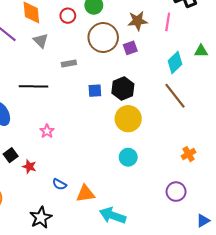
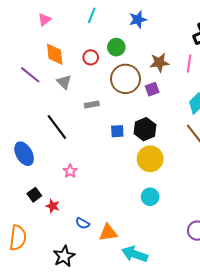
black line: (33, 86) -> (57, 127), turned 52

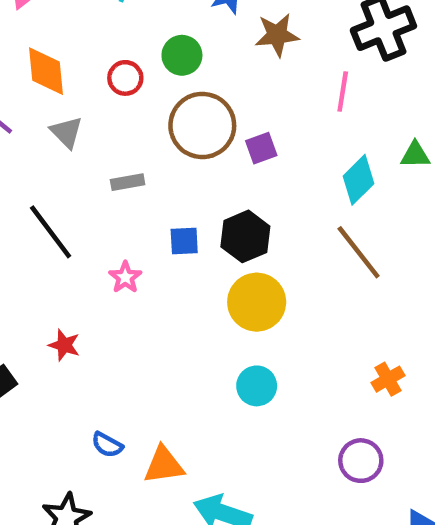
brown star: (159, 63) -> (277, 35), moved
pink star: (70, 171) -> (125, 277), moved
red star: (53, 206) -> (64, 345), moved

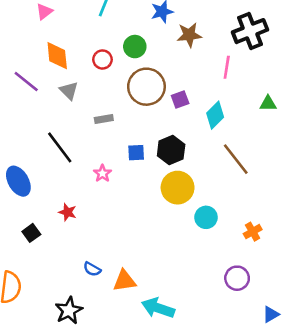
cyan diamond: (359, 180) -> (215, 115), moved
cyan circle: (257, 386) -> (206, 217), moved

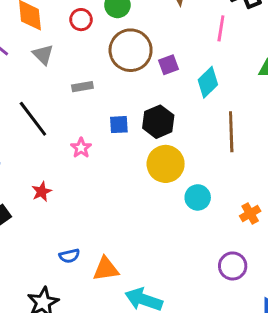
brown line: (236, 159) -> (231, 132), turned 36
red star: (68, 212) -> (42, 192), turned 30
blue semicircle: (92, 269) -> (69, 256), turned -42

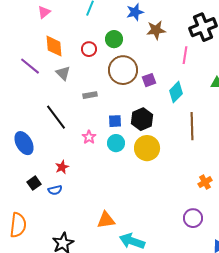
cyan circle: (198, 197) -> (116, 143), moved
blue semicircle: (69, 256) -> (55, 190), moved

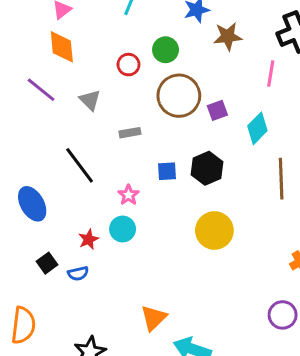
orange diamond: (54, 46) -> (62, 47), moved
cyan circle: (116, 143) -> (123, 229), moved
yellow circle: (147, 148) -> (214, 230), moved
orange triangle: (106, 220) -> (154, 318), turned -36

